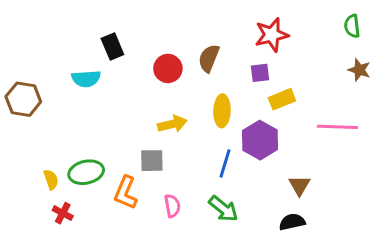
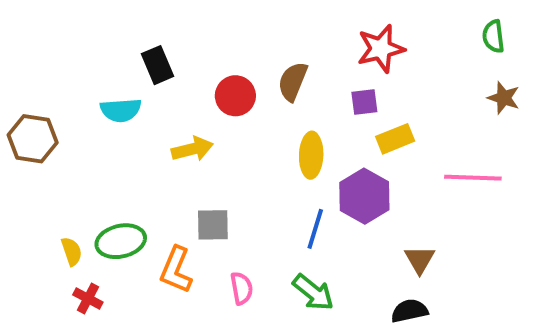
yellow arrow: (172, 124) -> (192, 149), moved

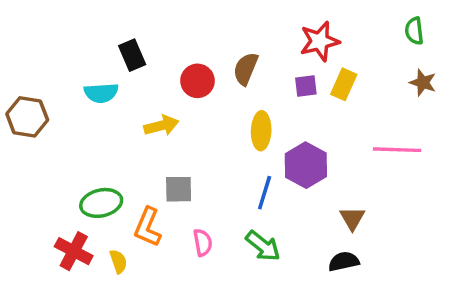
yellow rectangle: (395, 139) -> (344, 84), moved, turned -44
yellow semicircle: (72, 251) -> (118, 261), moved
red cross: (88, 298) -> (74, 251), size x1.5

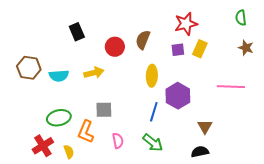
cyan semicircle: (101, 93) -> (59, 76), moved
brown hexagon: (27, 117) -> (29, 68), moved
red cross: (74, 251) -> (43, 146), turned 30

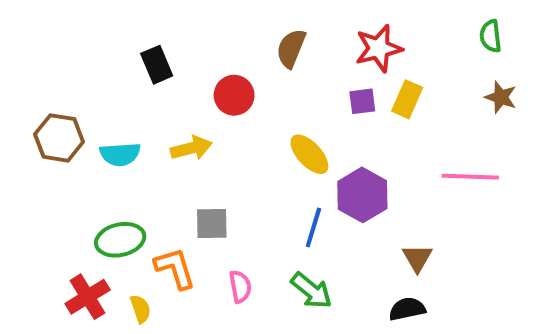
brown semicircle: (143, 40) -> (291, 48), moved
yellow ellipse: (152, 76) -> (309, 154), turned -45
orange L-shape: (86, 132) -> (175, 268), turned 140

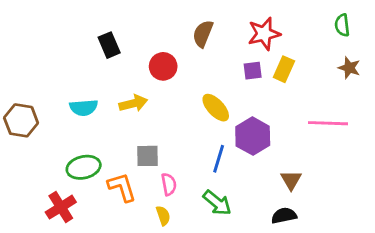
brown hexagon: (59, 138) -> (21, 120), moved
pink semicircle: (240, 287) -> (169, 184), moved
yellow semicircle: (140, 309) -> (163, 216), moved

